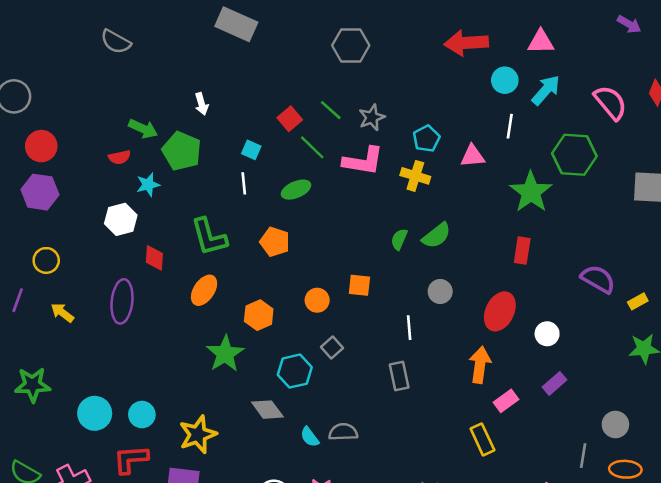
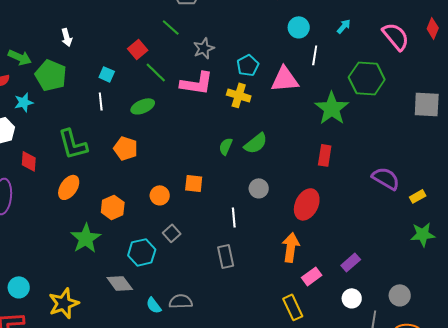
cyan circle: (505, 80) -> (299, 27), moved
cyan arrow: (546, 90) -> (344, 26), size x0.6
green line: (331, 110) -> (171, 27), moved
pink triangle: (472, 156) -> (285, 79), size x1.4
white circle: (547, 334) -> (352, 298), moved

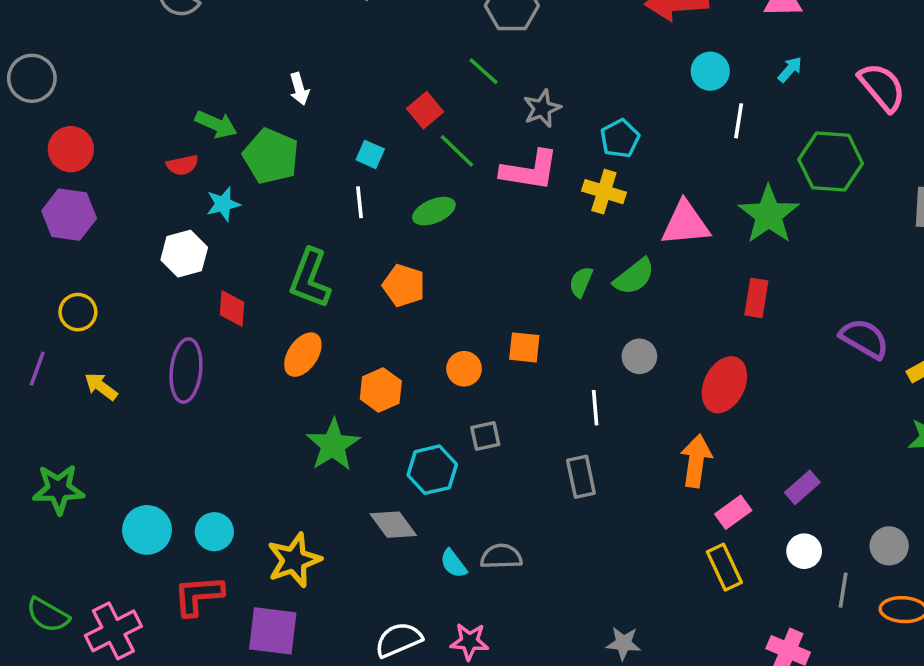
pink triangle: (285, 79) -> (685, 224), moved
green L-shape: (73, 144) -> (310, 278), turned 36
gray square: (172, 233) -> (485, 436), turned 30
yellow rectangle: (293, 307) -> (724, 567), moved

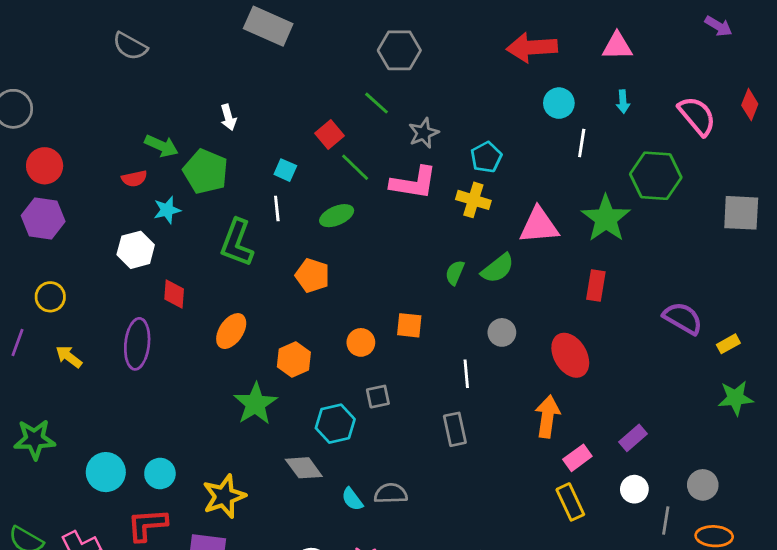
cyan arrow: (790, 69) -> (623, 102), turned 135
green L-shape: (310, 278) -> (237, 243), moved
red ellipse: (724, 385) -> (570, 355), turned -57

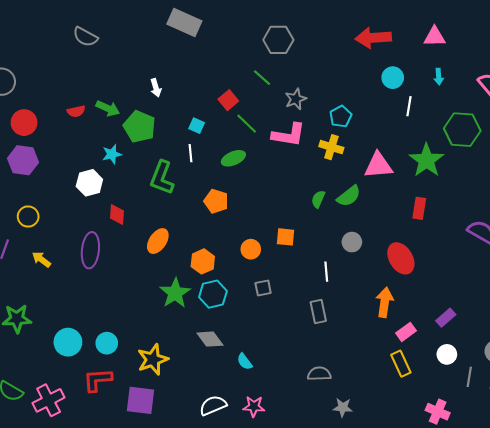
red semicircle: (134, 179) -> (76, 111), moved
cyan hexagon: (335, 424) -> (213, 294), moved
gray semicircle: (391, 493) -> (319, 374), moved

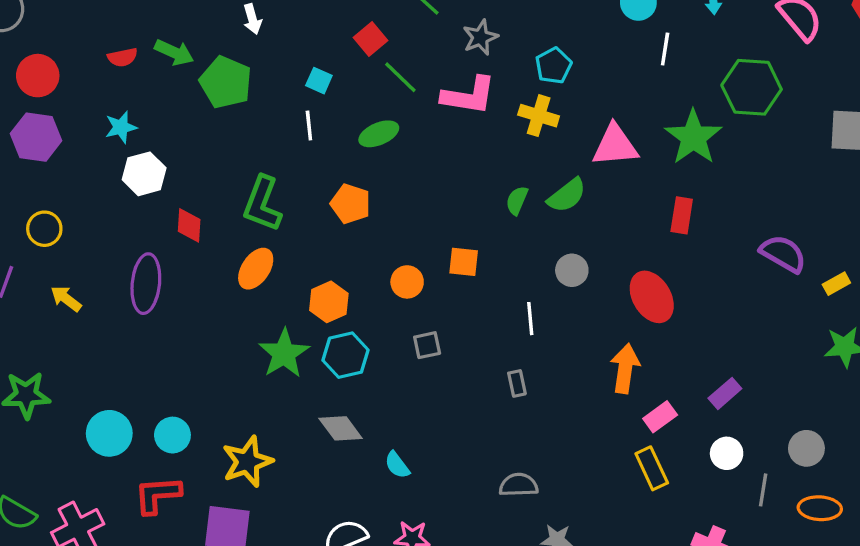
cyan star: (112, 154) -> (121, 127), moved
green L-shape: (162, 178) -> (262, 204), moved
gray rectangle: (318, 311) -> (517, 383), size x0.7

